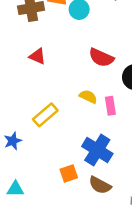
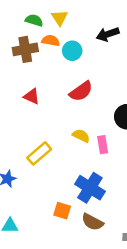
red semicircle: (101, 58) -> (81, 91), moved, turned -60
orange square: (69, 173) -> (62, 211), turned 36

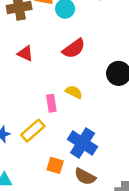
pink rectangle: (103, 145) -> (51, 103), moved
yellow rectangle: (39, 153) -> (33, 131), moved

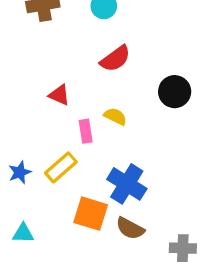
red triangle: (25, 53) -> (59, 95), moved
orange square: (55, 165) -> (91, 214), size x1.5

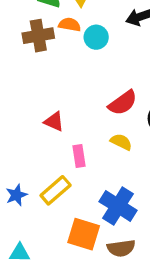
red semicircle: (115, 59) -> (123, 103), moved
yellow semicircle: (115, 116) -> (121, 142), moved
brown semicircle: (130, 228) -> (121, 248), turned -36

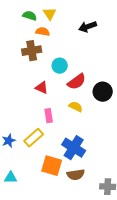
brown cross: (38, 36) -> (32, 51), moved
cyan circle: (96, 37) -> (60, 66), moved
red triangle: (54, 122) -> (42, 88), moved

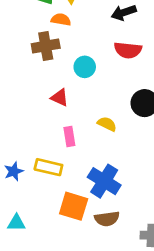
red semicircle: (77, 82) -> (128, 50), moved, turned 42
yellow rectangle: (34, 138) -> (48, 167), turned 54

